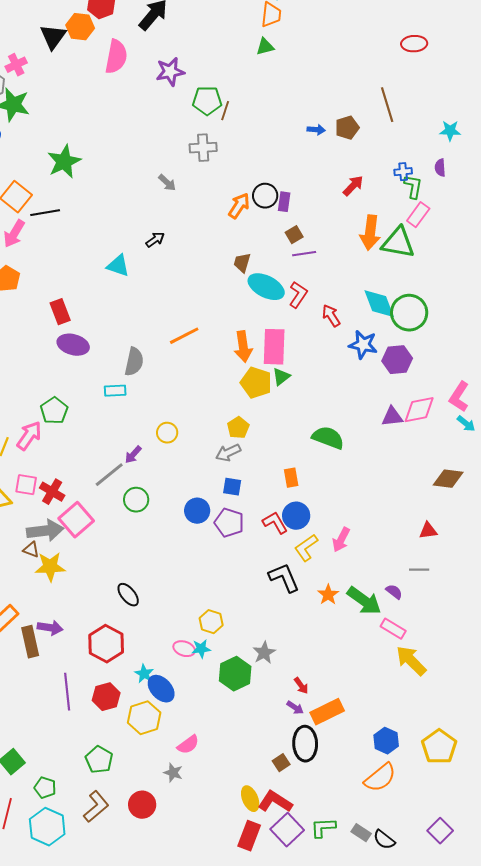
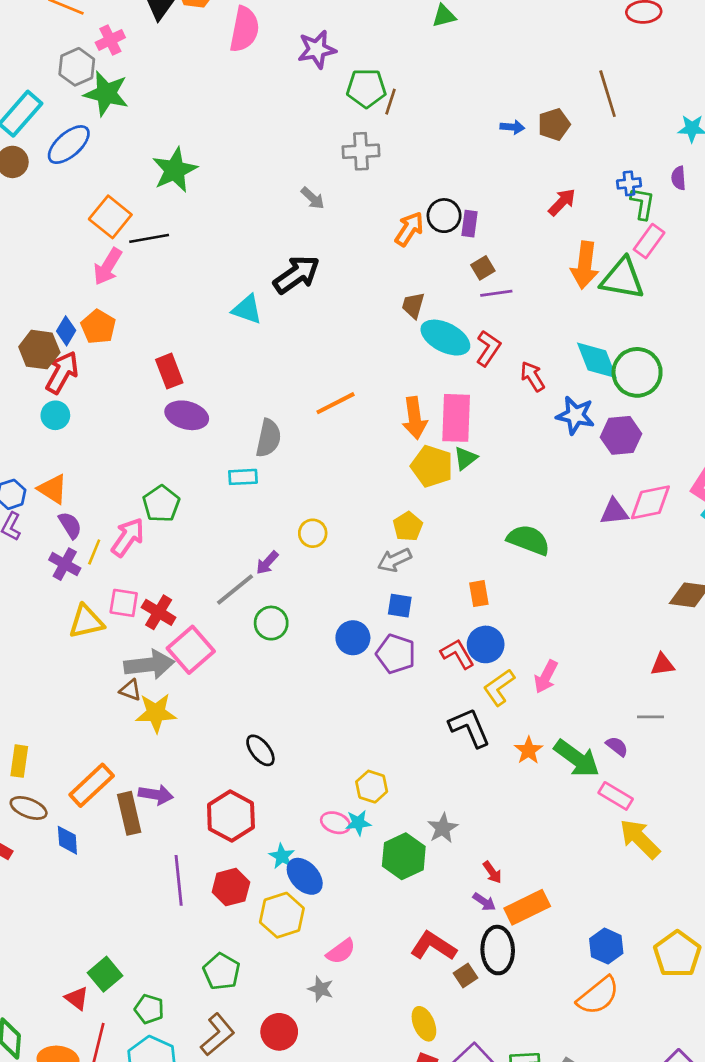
black arrow: (155, 240) -> (297, 275), size x1.8
red L-shape: (275, 802) -> (433, 946), moved

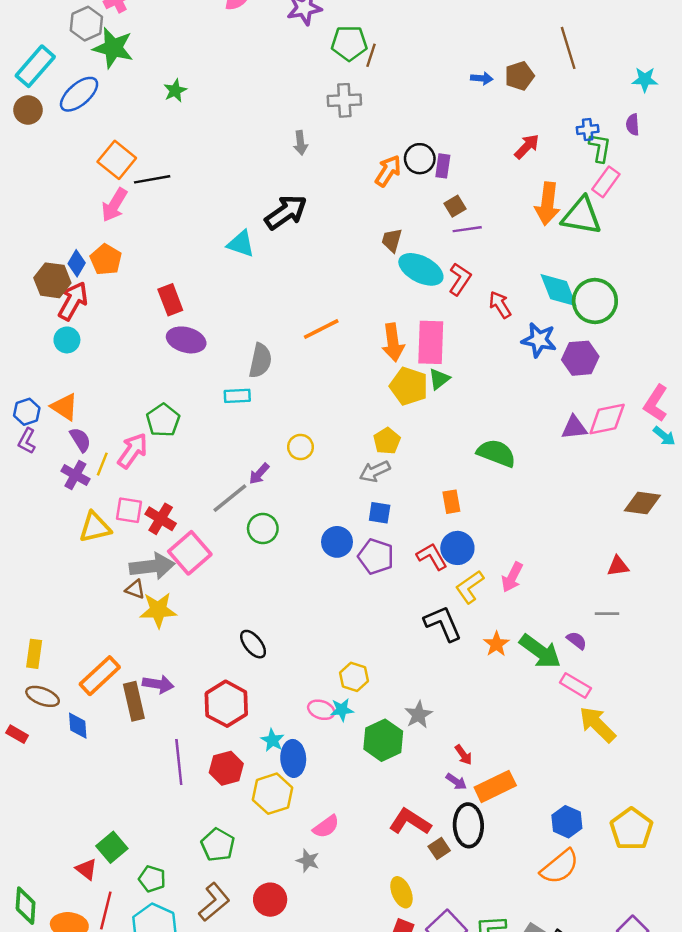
green star: (175, 170) -> (175, 91), moved, size x0.6
gray arrow: (313, 198) -> (300, 143), turned 40
blue ellipse: (305, 876) -> (293, 758), turned 40

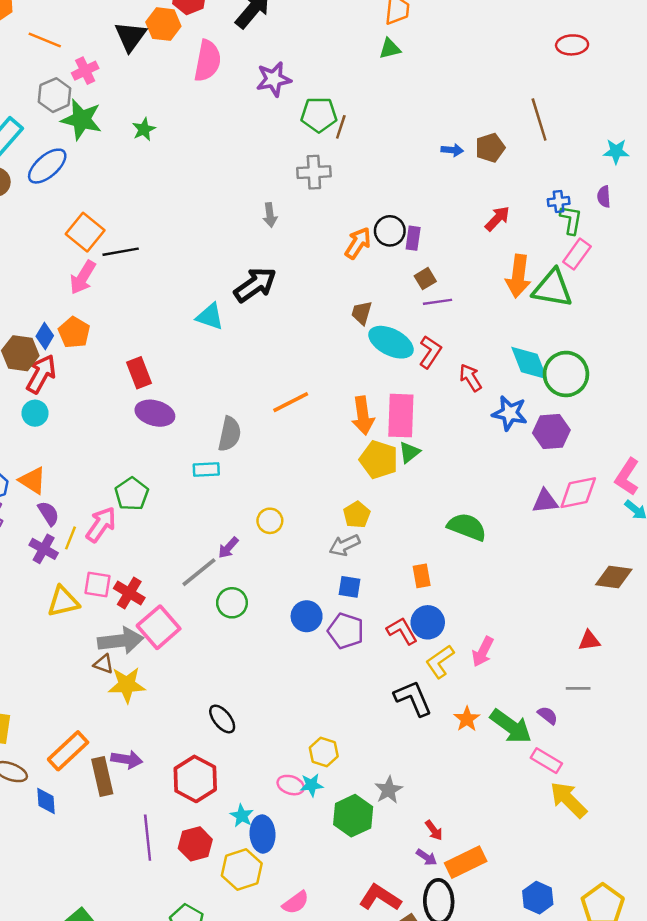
green star: (175, 91) -> (144, 129), moved

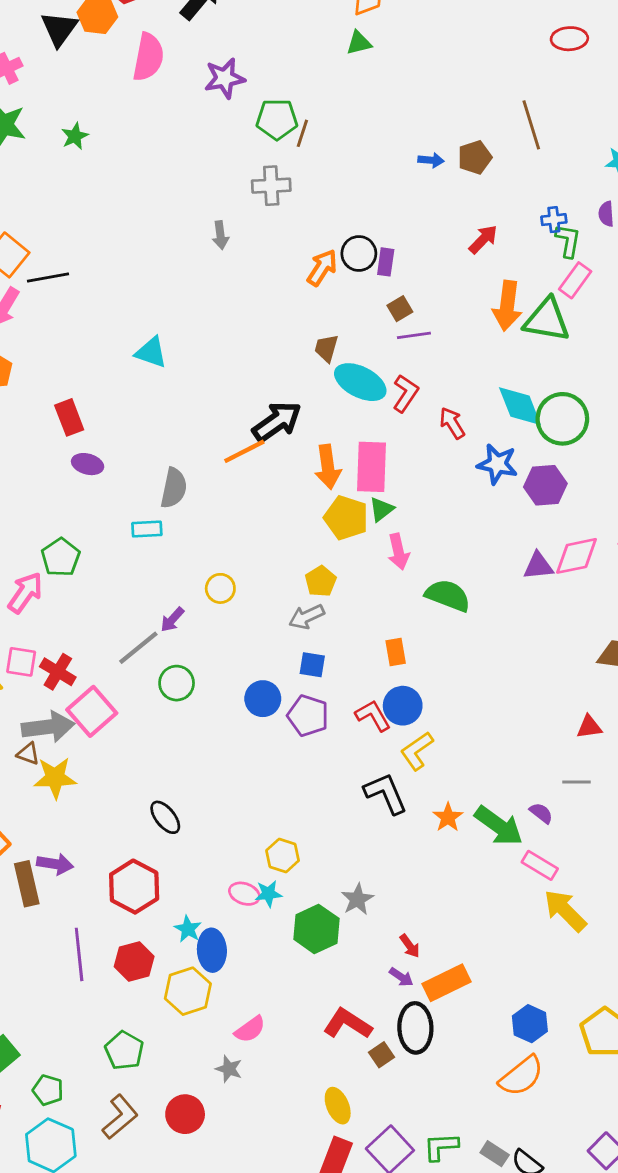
black arrow: (255, 285) -> (277, 422), moved
purple ellipse: (155, 413) -> (88, 464), size x0.7
pink arrow: (483, 652) -> (398, 552), moved, turned -40

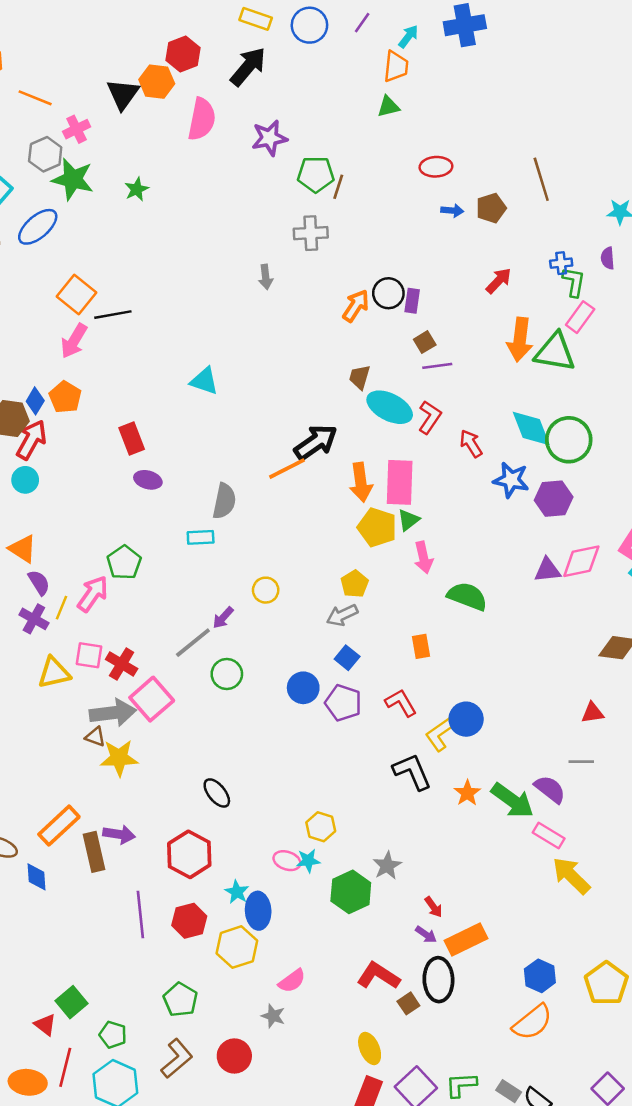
red ellipse: (569, 39) -> (436, 167), moved
blue square: (312, 665) -> (347, 658), turned 30
blue circle: (403, 706) -> (466, 719), moved
purple semicircle: (541, 813) -> (550, 789), size x1.5

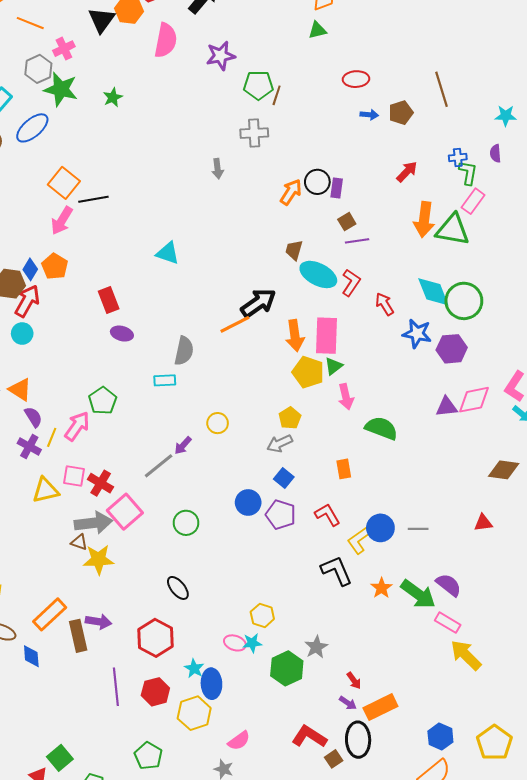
green circle: (227, 674) -> (186, 523), moved
gray line: (581, 762) -> (418, 529), moved

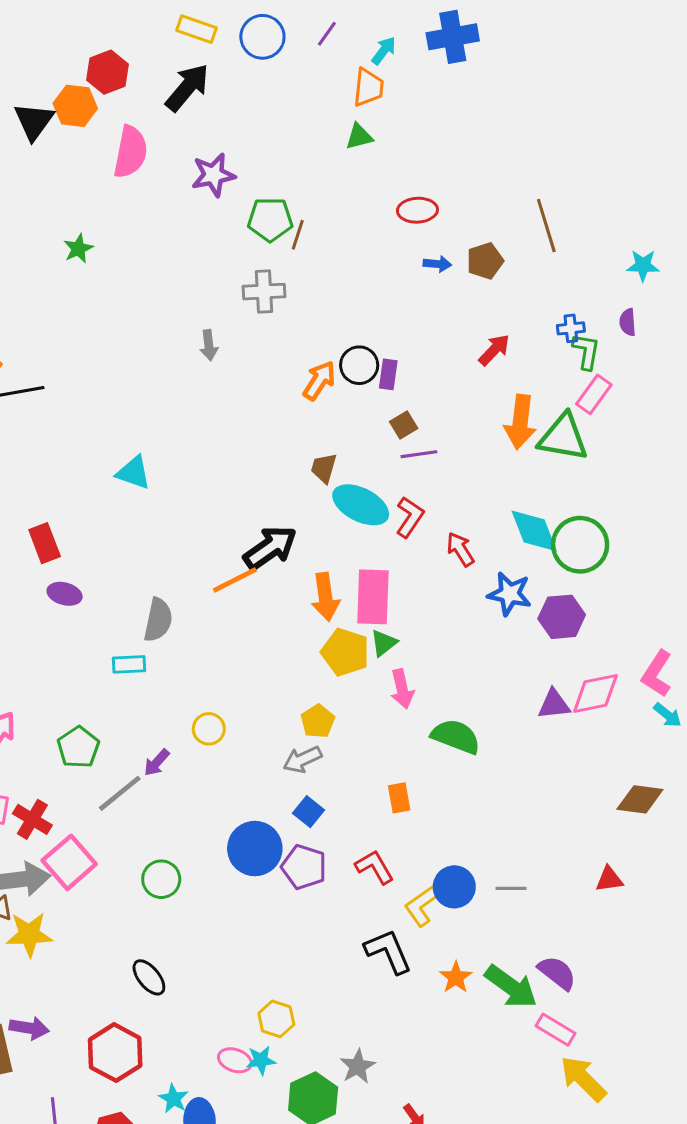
green star: (113, 97) -> (78, 249), moved
green pentagon: (103, 401) -> (78, 747), moved
blue circle: (248, 502) -> (255, 849), size x1.4

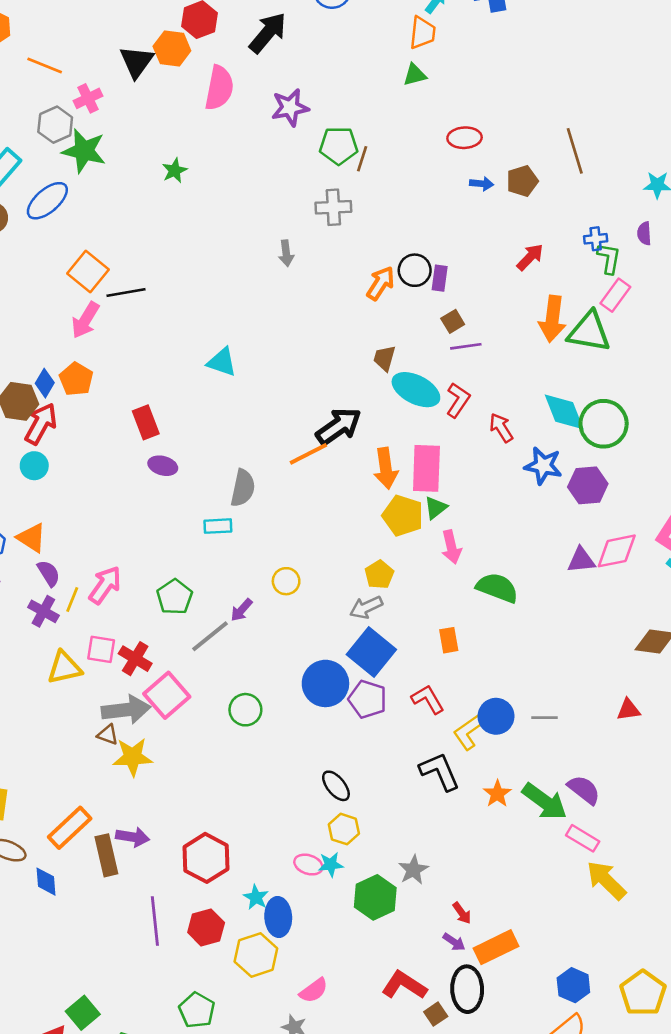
blue square: (309, 812) -> (371, 652), size x1.8
black ellipse: (149, 977) -> (336, 786), moved

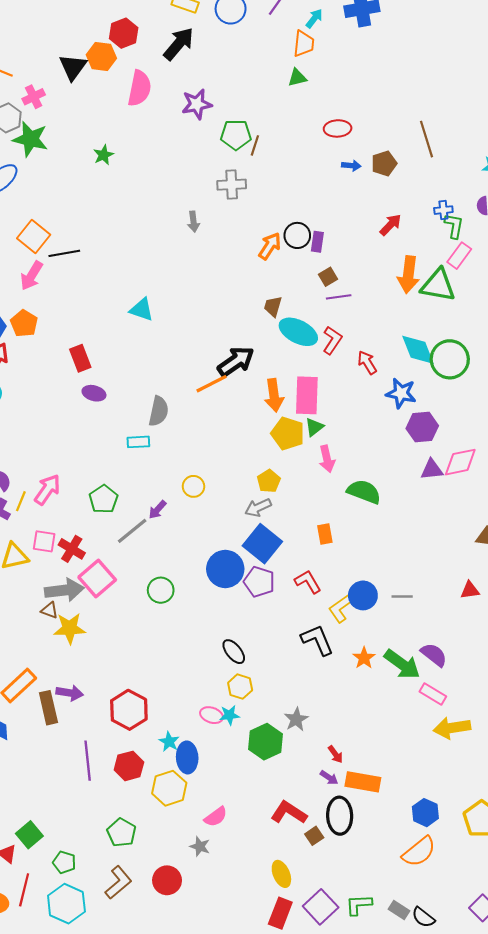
purple hexagon: (588, 485) -> (422, 427), moved
yellow arrow: (606, 880) -> (452, 728), turned -54
orange rectangle: (496, 947) -> (363, 782), turned 36

